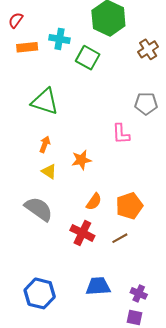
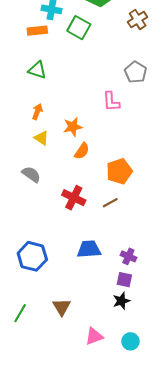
orange rectangle: (27, 47) -> (37, 31), moved
green triangle: (45, 102) -> (37, 70), size x0.7
gray pentagon: (146, 104) -> (136, 72), turned 30
orange semicircle: (94, 202) -> (82, 151), moved
gray semicircle: (39, 209) -> (31, 174), size x0.7

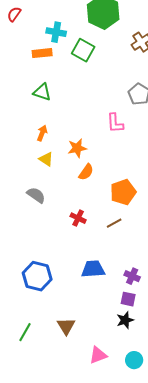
red cross: (74, 198) -> (78, 218), size x0.7

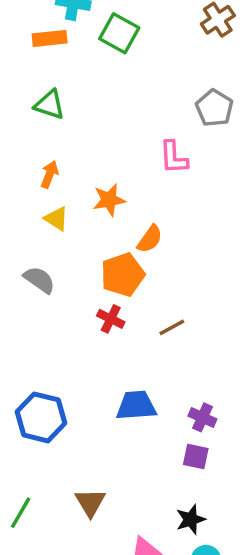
orange semicircle: (86, 172) -> (150, 239), moved
orange pentagon: (123, 192) -> (123, 275), moved
black star: (125, 320) -> (191, 519), moved

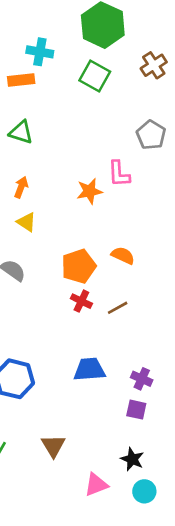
green square: (119, 33) -> (95, 76), moved
orange star: (109, 200) -> (89, 191), moved
orange semicircle: (150, 239) -> (123, 256), moved, turned -100
red cross: (111, 319) -> (81, 301), moved
black star: (191, 519) -> (132, 459), turned -30

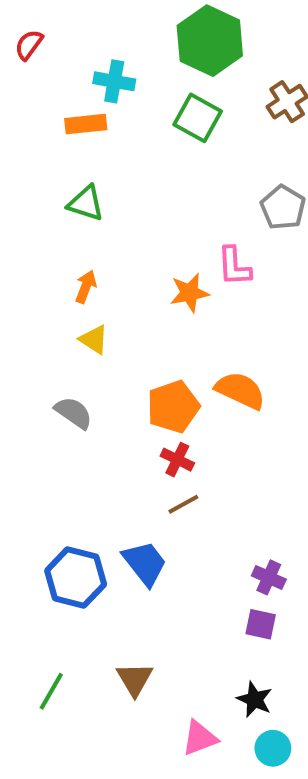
orange semicircle: (123, 256) -> (240, 390), size x1.4
brown line: (118, 308) -> (183, 504), moved
blue trapezoid: (89, 369) -> (145, 563), moved, turned 56

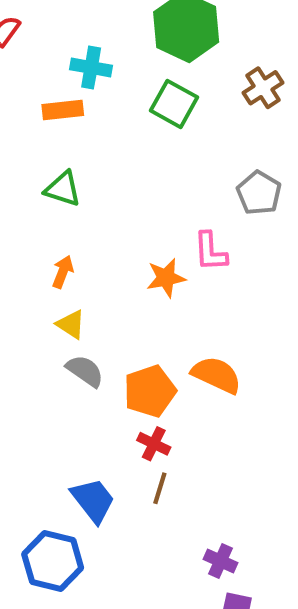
gray semicircle: (74, 413) -> (85, 371), moved
brown line: (183, 504) -> (160, 488), turned -44
blue trapezoid: (145, 563) -> (93, 500), moved
purple cross: (269, 577) -> (221, 561), moved

